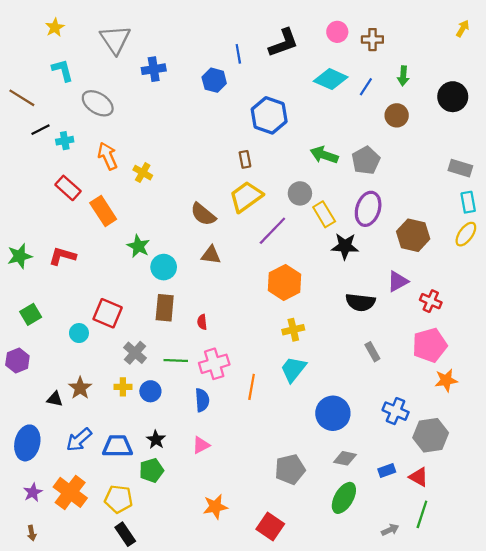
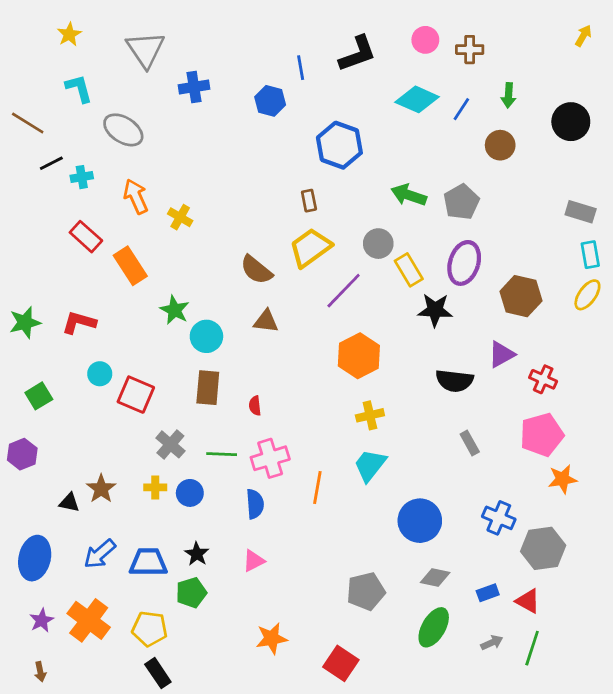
cyan circle: (79, 333) -> (100, 374), moved
gray arrow: (390, 530) -> (492, 643), moved

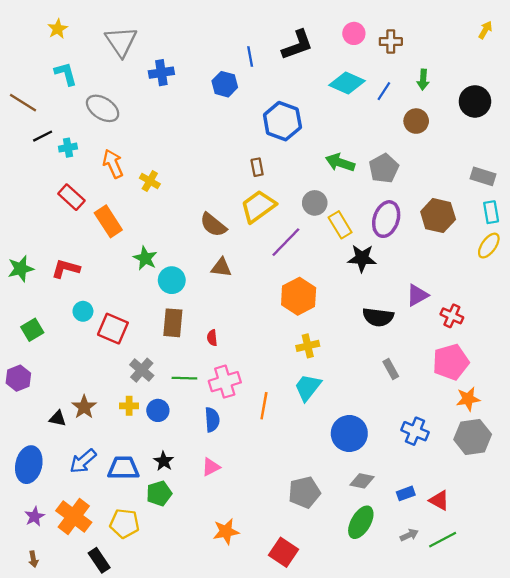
brown hexagon: (521, 296) -> (438, 216), moved
gray hexagon: (543, 548) -> (473, 437), moved
green line: (532, 648) -> (443, 540), turned 44
black rectangle: (158, 673) -> (99, 560), moved

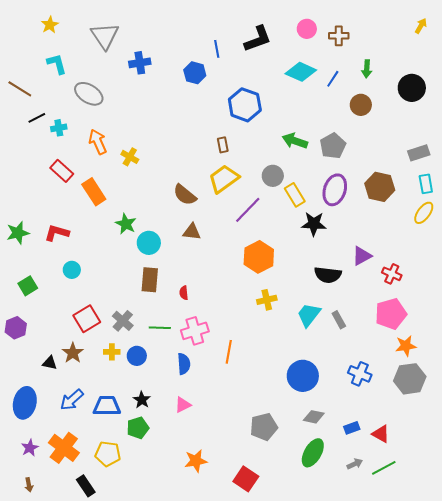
gray rectangle: (483, 176) -> (419, 153), turned -35
red square: (113, 329) -> (87, 319), moved, turned 36
cyan trapezoid: (308, 387) -> (309, 315), moved

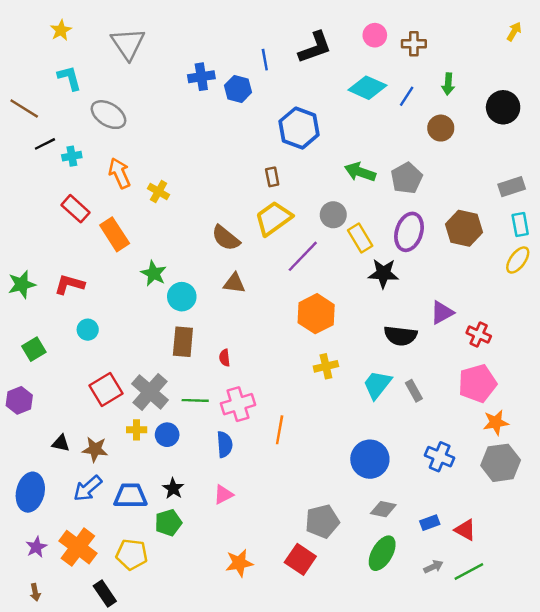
blue cross: (140, 63) -> (201, 77), moved
gray cross: (123, 321) -> (150, 392), size x1.4
brown star: (73, 353) -> (95, 449), moved, turned -30
red square: (246, 479) -> (300, 559), moved

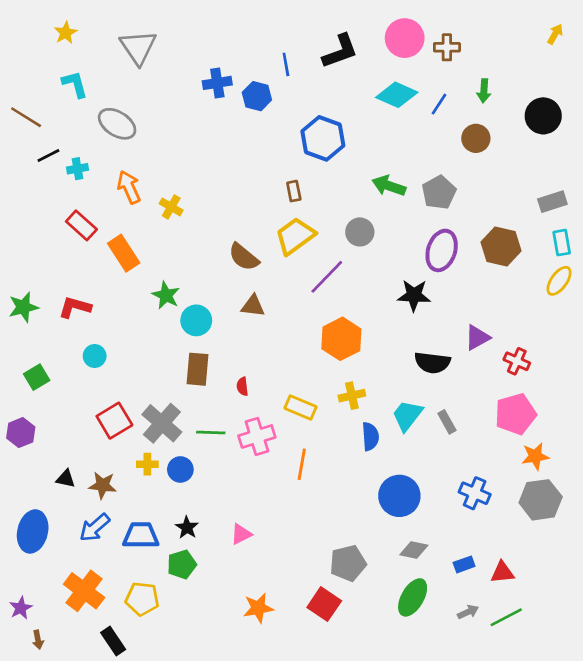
pink circle: (375, 35) -> (405, 38), size x1.5
yellow rectangle: (360, 238) -> (300, 407), moved, turned -36
blue semicircle: (225, 444) -> (370, 436), moved
red triangle: (465, 530) -> (502, 572), turned -35
purple star: (36, 547) -> (21, 608), moved

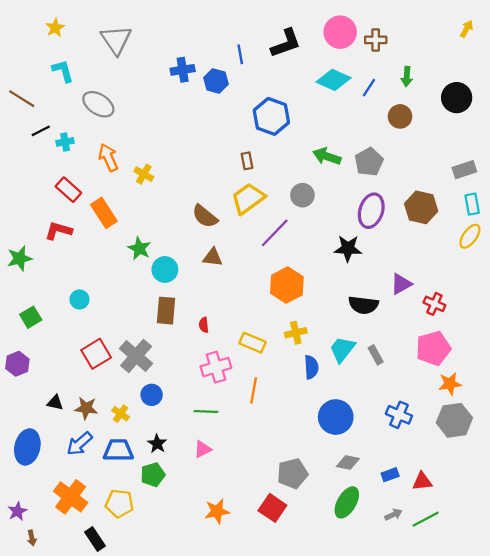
red L-shape: (75, 307) -> (58, 231), moved
green line: (211, 433) -> (206, 411), moved
yellow cross: (147, 464) -> (121, 414), moved, turned 35

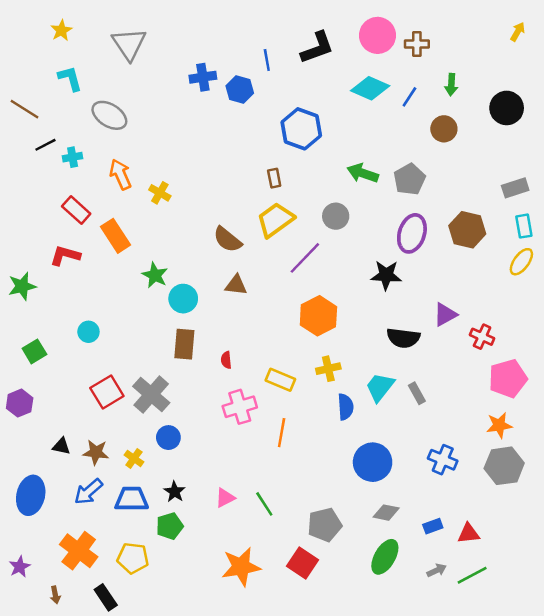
pink pentagon: (433, 348) -> (508, 379), moved
green line: (206, 411) -> (264, 504), moved, turned 55
orange star: (217, 511) -> (241, 567), size x1.4
brown arrow: (32, 538) -> (55, 595), moved

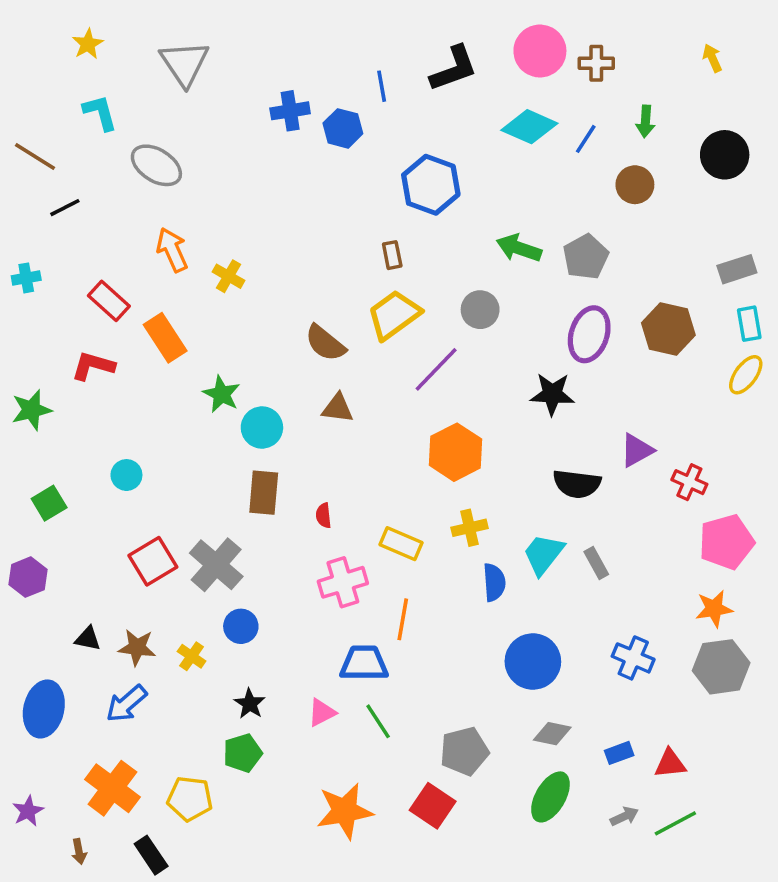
yellow arrow: (518, 32) -> (712, 58), moved, turned -54
cyan cross: (73, 157) -> (26, 278), moved
blue trapezoid: (132, 499) -> (364, 663), moved

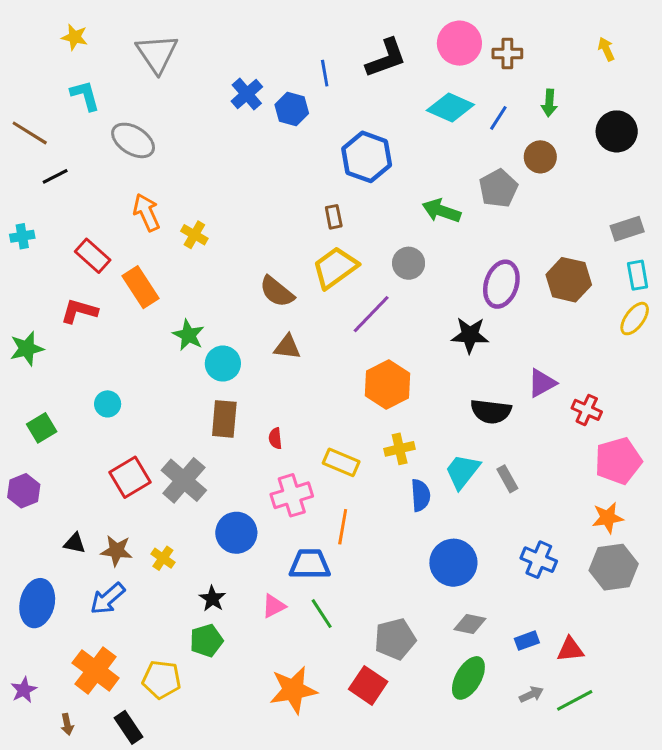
yellow star: (88, 44) -> (75, 37), turned -30
blue cross: (290, 111) -> (247, 94), turned -32
gray pentagon: (586, 257) -> (498, 188), moved
blue circle: (241, 626) -> (236, 533), moved, size x1.4

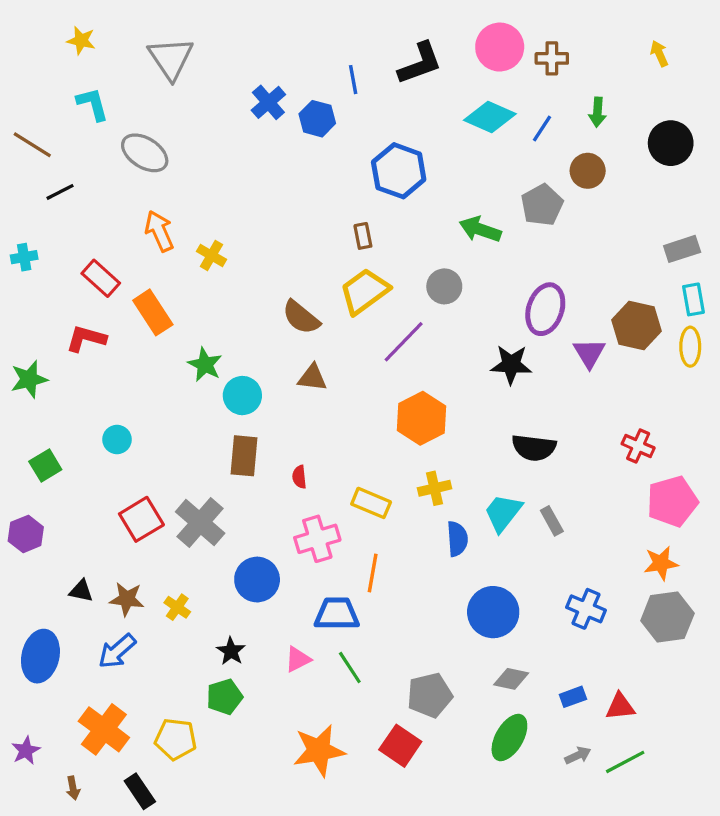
brown hexagon: (569, 280) -> (636, 325), moved
yellow ellipse: (635, 319) -> (690, 347), turned -36
purple triangle: (542, 383) -> (589, 353), moved, turned -32

